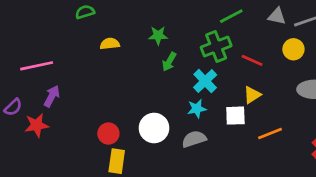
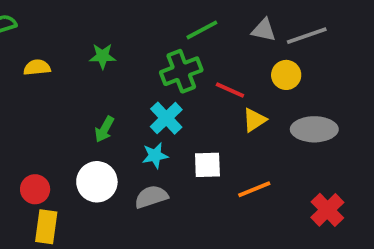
green arrow: (169, 62) -> (104, 129), moved
yellow triangle: (252, 95) -> (254, 120), moved

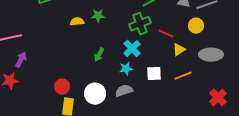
yellow semicircle: (37, 67) -> (77, 22), moved
white circle: (97, 182) -> (95, 94), moved
orange line: (254, 189) -> (183, 76), moved

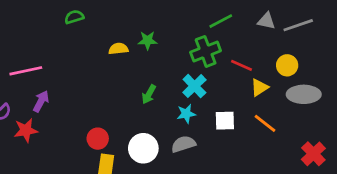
yellow circle: (196, 26) -> (287, 65), moved
orange line: (183, 76) -> (265, 123), turned 60

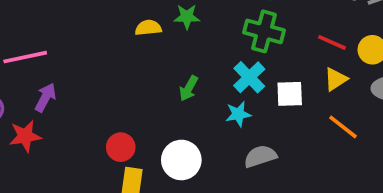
green cross: (206, 51) -> (264, 31), turned 36
red line: (241, 65) -> (332, 42), moved
white square: (225, 121) -> (290, 94), moved
gray semicircle: (183, 144) -> (260, 156), moved

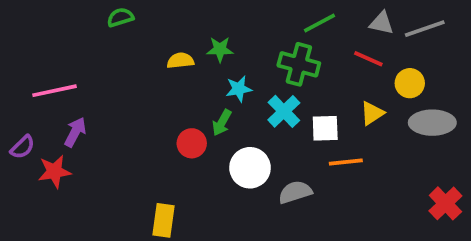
red line: (332, 42) -> (368, 59), moved
cyan star: (238, 114) -> (239, 89), moved
orange line: (343, 127) -> (346, 162), moved, turned -44
red circle: (121, 147) -> (192, 143), moved
white circle: (181, 160) -> (250, 168), moved

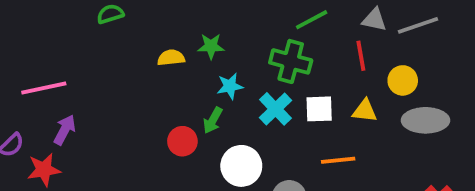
red line: (368, 59) -> (361, 56), turned 56
yellow triangle: (372, 113) -> (365, 111), turned 40
white square: (325, 128) -> (319, 109), moved

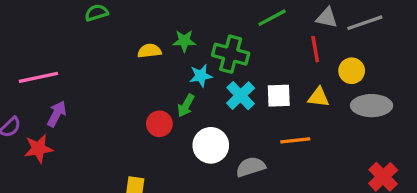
green cross: (291, 61) -> (231, 54), moved

